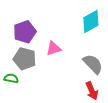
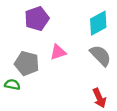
purple pentagon: (25, 32) -> (37, 19), moved
gray semicircle: (93, 64) -> (100, 56), moved

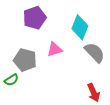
cyan diamond: (98, 23) -> (80, 27), moved, turned -40
green semicircle: (12, 85) -> (11, 80), turned 136

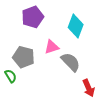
gray semicircle: (95, 52) -> (71, 62), moved
green semicircle: (11, 80) -> (11, 76), turned -88

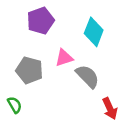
green semicircle: (11, 76) -> (15, 105), moved

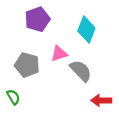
red arrow: (110, 109) -> (101, 100), turned 114

